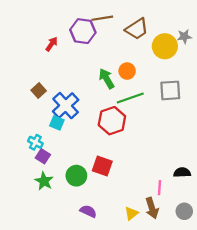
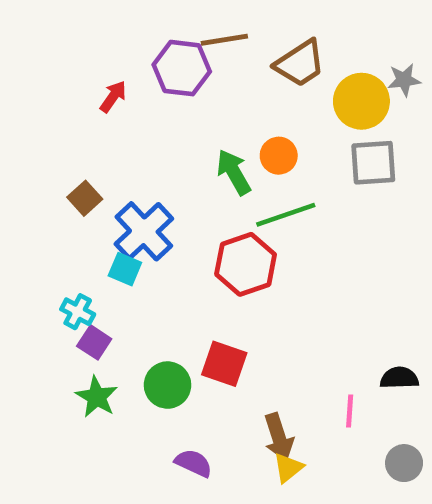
gray square: (170, 90) -> (373, 163), moved
brown arrow: (152, 208) -> (279, 437), moved

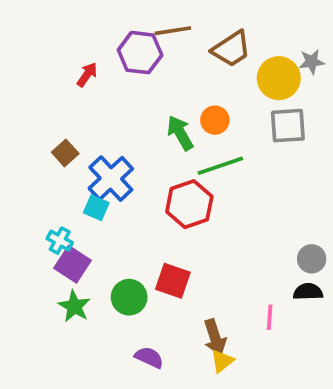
purple square: (94, 342) -> (72, 264), size x1.4
gray circle: (404, 463) -> (312, 259), moved

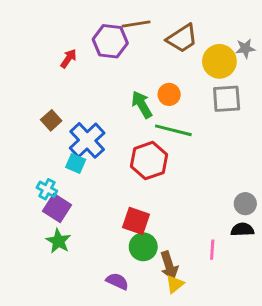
green line: (220, 166) -> (173, 130), turned 33
green circle: (129, 297) -> (143, 247), moved

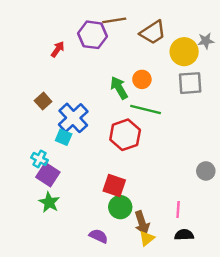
black semicircle: (242, 230) -> (184, 235), moved

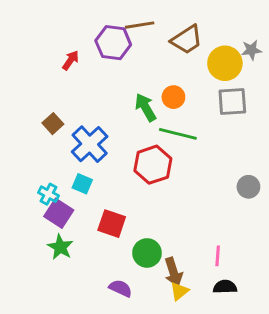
cyan square: (64, 137) -> (82, 184), moved
gray circle: (206, 171) -> (248, 187), moved
red square: (114, 185) -> (112, 224), moved

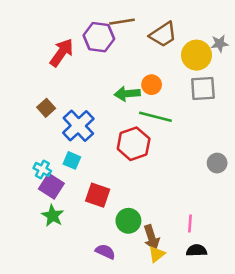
red arrow: (71, 60) -> (62, 53), size x1.6
green arrow: (146, 107) -> (127, 94), turned -65

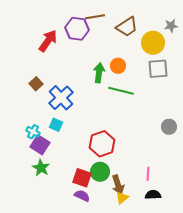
gray star: (220, 44) -> (171, 26), moved
green arrow: (127, 94) -> (99, 73), turned 102
red hexagon: (134, 144) -> (102, 144), moved
red square: (98, 195) -> (82, 178), moved

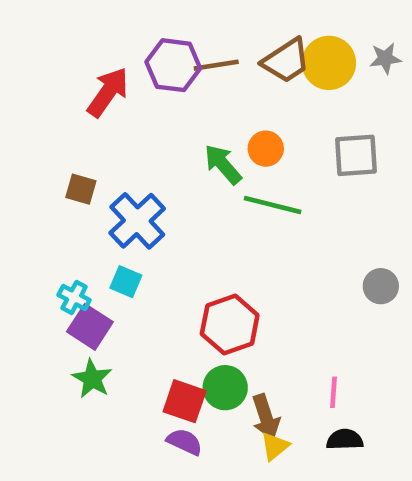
brown line: (95, 17) -> (216, 65), moved
yellow circle: (153, 43) -> (329, 63), moved
green arrow: (99, 73) -> (223, 164), turned -48
brown square: (36, 84) -> (81, 189), turned -32

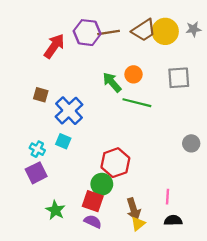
purple square: (90, 327) -> (36, 173), moved, turned 30
green star: (92, 379) -> (55, 210), moved
green circle: (225, 388) -> (102, 184), moved

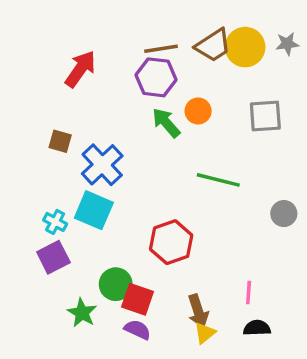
purple hexagon: (87, 33) -> (156, 77), moved
green line: (137, 103) -> (218, 180), moved
cyan square: (63, 141) -> (94, 210), size x1.6
green circle: (102, 184) -> (116, 284), moved

